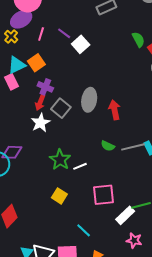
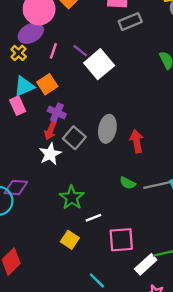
white square: (81, 44) -> (99, 64), size x1.4
white line: (80, 166) -> (93, 218), moved

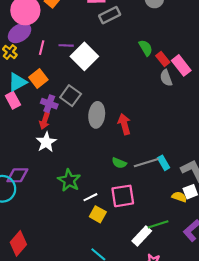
purple line: (80, 51) -> (66, 45), turned -32
gray square: (74, 138) -> (71, 96), moved
yellow square: (70, 240) -> (98, 214), moved
pink square: (121, 240) -> (123, 196), moved

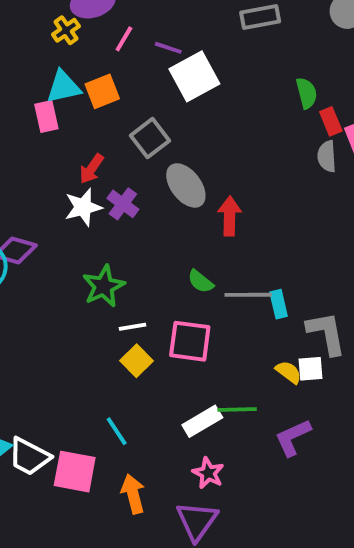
purple cross: (49, 104) -> (123, 204), moved
gray ellipse: (97, 115) -> (186, 185), turned -60

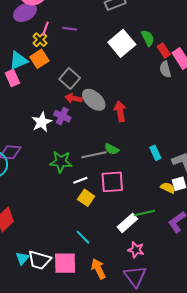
yellow cross: (66, 30) -> (40, 40), moved
white square: (194, 76) -> (122, 43), moved
red arrow: (91, 169) -> (73, 98), moved, turned 77
green star: (104, 286) -> (61, 162), turned -30
gray line: (248, 295) -> (94, 155), moved

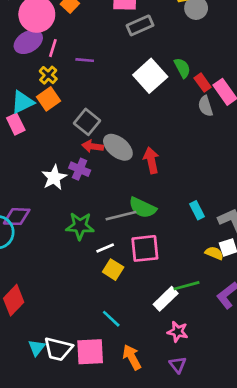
pink line: (45, 29) -> (53, 48), moved
green semicircle: (112, 149) -> (143, 208), size x1.5
purple triangle: (135, 276) -> (178, 365), size x0.6

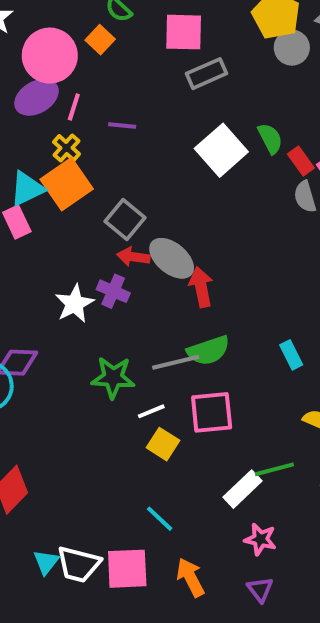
orange square: (48, 99) -> (67, 184), size x1.4
red arrow: (151, 160) -> (201, 287), moved
green semicircle: (143, 208) -> (208, 350), turned -44

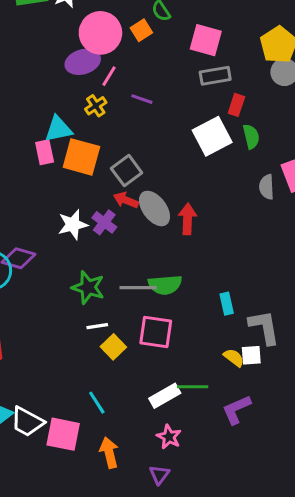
red rectangle: (301, 161) -> (236, 105), moved, turned 40
orange square: (67, 184) -> (81, 157), moved, turned 36
red arrow: (201, 287) -> (188, 219), moved
white line: (151, 411) -> (97, 326), moved

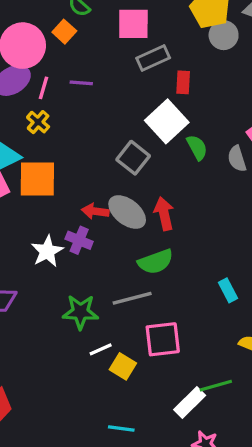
purple line: (142, 99) -> (81, 83), moved
green semicircle: (251, 137) -> (197, 147), moved
gray square: (127, 171) -> (133, 158), moved
green semicircle: (165, 285) -> (156, 262), moved
cyan line: (97, 403) -> (121, 428), turned -35

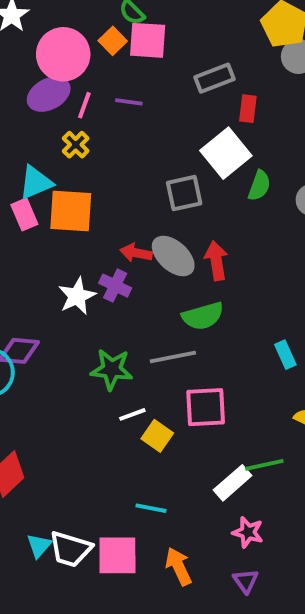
pink square: (133, 24) -> (148, 40), moved
green semicircle: (197, 147) -> (259, 186), turned 45
gray square: (133, 158) -> (184, 193), turned 36

